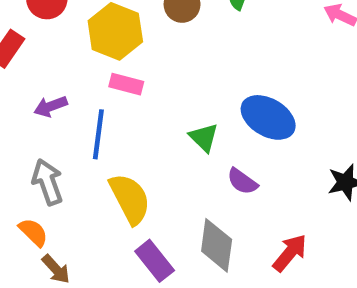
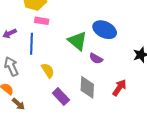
green triangle: (204, 138) -> (77, 41), size x1.5
yellow semicircle: (130, 199) -> (48, 70), size x0.7

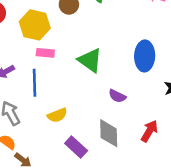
blue ellipse: (105, 30) -> (145, 56), moved, turned 70
green triangle: (77, 41) -> (90, 60), moved
yellow semicircle: (48, 70) -> (57, 115), turned 105

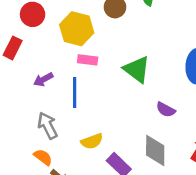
yellow semicircle: (57, 115) -> (92, 141), moved

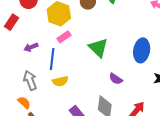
pink rectangle: (88, 60) -> (64, 37), turned -48
yellow semicircle: (92, 141) -> (60, 81), moved

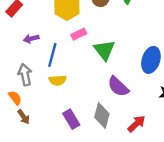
pink rectangle: (64, 37) -> (79, 34), moved
purple semicircle: (116, 79) -> (118, 87), size x1.5

